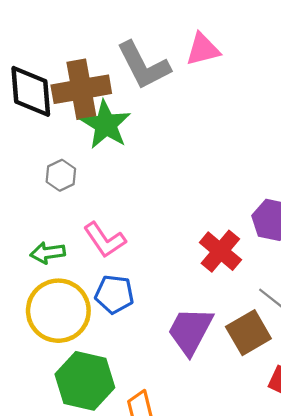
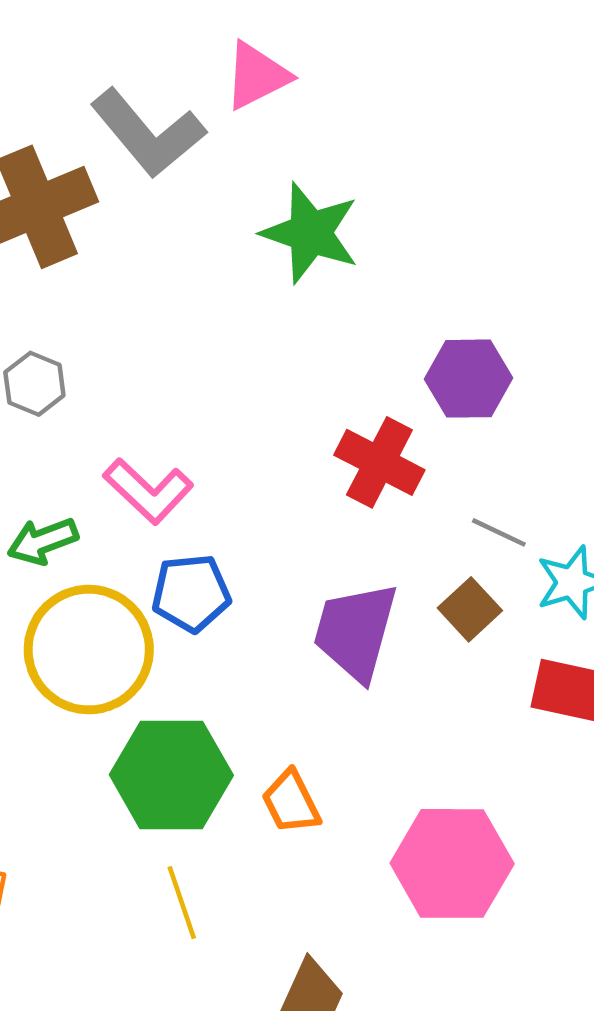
green star: (106, 125) -> (310, 233), moved
brown square: (248, 333) -> (470, 609), size x0.7

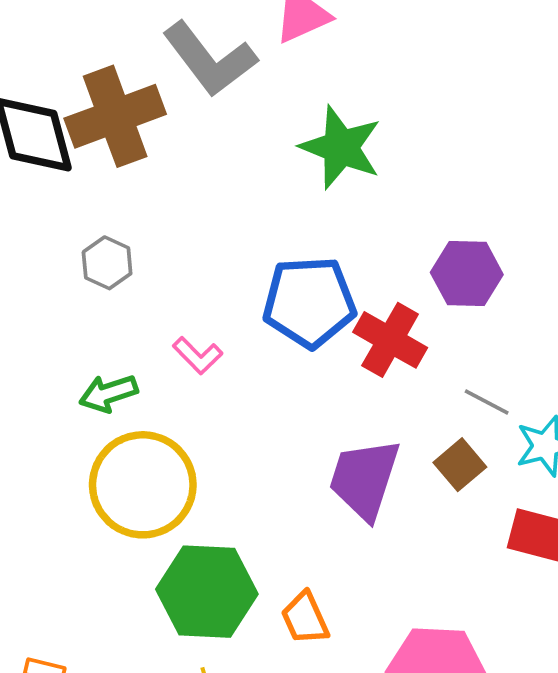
pink L-shape: (148, 491) -> (198, 356), size x0.7
blue pentagon: (191, 593) -> (309, 302), moved, size x1.4

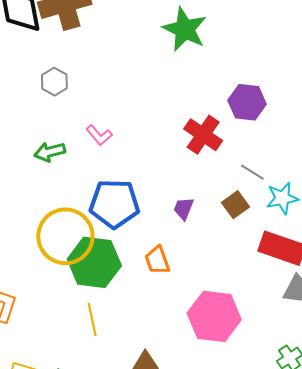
blue pentagon: (309, 302) -> (114, 204), moved
purple trapezoid: (364, 479) -> (184, 208), size x0.5
yellow circle: (143, 485) -> (65, 236), moved
orange trapezoid: (305, 618) -> (157, 260), moved

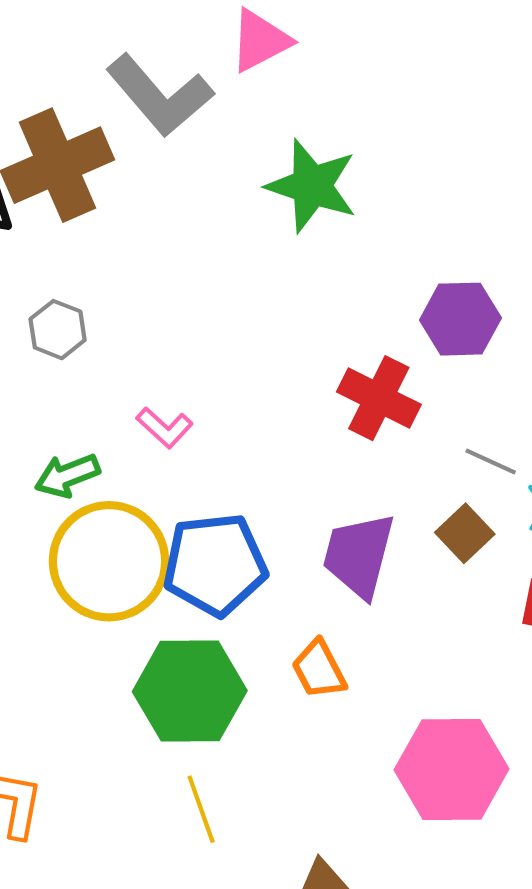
purple trapezoid: (184, 208) -> (359, 555), size x1.8
yellow circle: (65, 236) -> (109, 561), moved

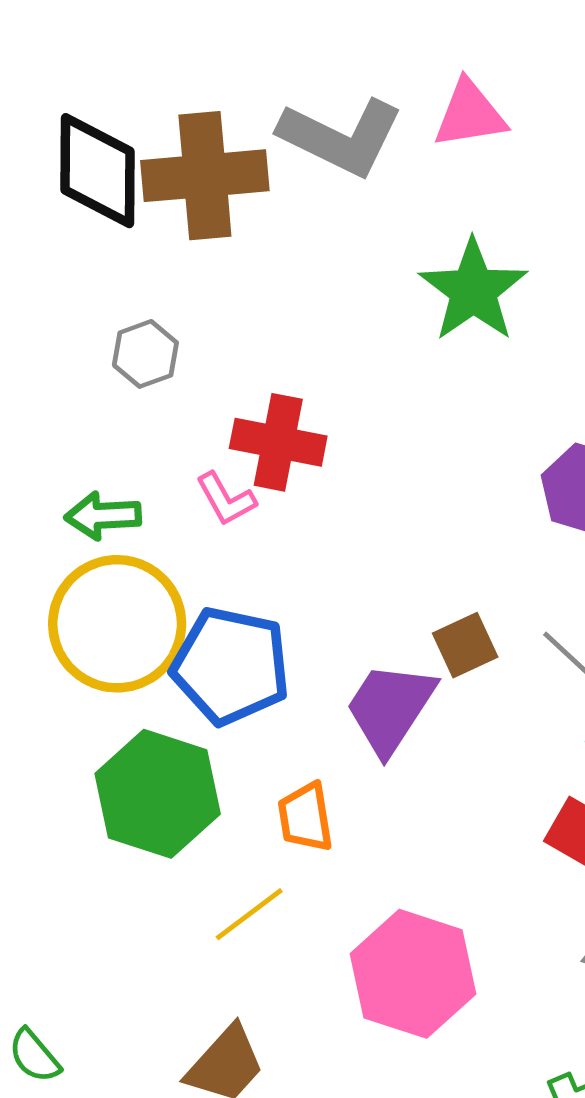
gray L-shape: (160, 95) -> (341, 137), turned -42
red cross: (379, 398) -> (278, 442), moved, turned -34
brown square: (465, 533) -> (465, 645), moved
yellow line: (201, 809) -> (249, 914), moved, turned 54

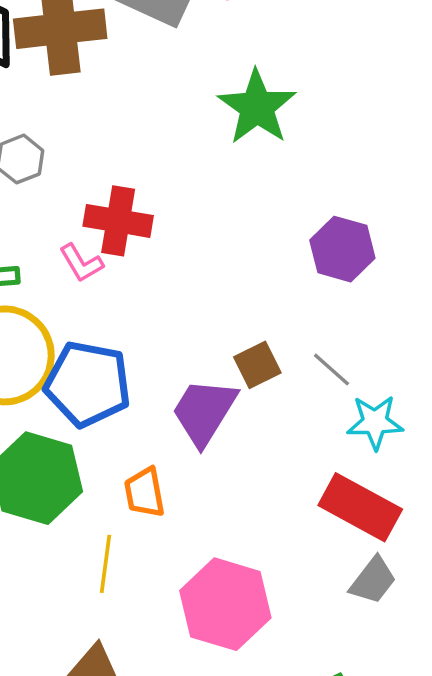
yellow line: (249, 914) -> (105, 564), turned -44

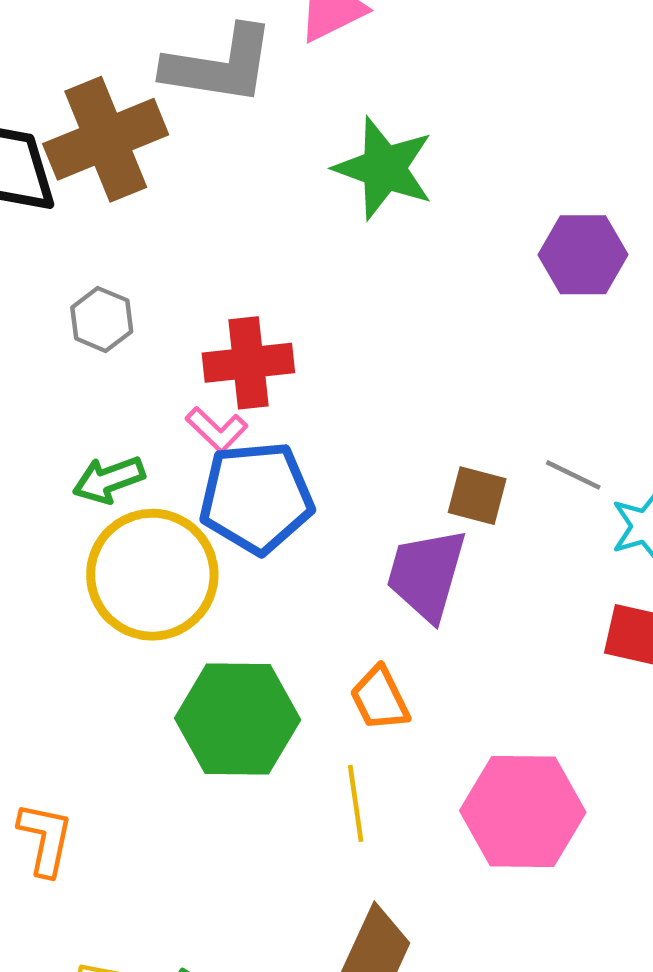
purple hexagon: (342, 249) -> (583, 255), moved
brown square: (257, 365) -> (477, 496), turned -33
blue pentagon: (88, 384) -> (256, 498), moved

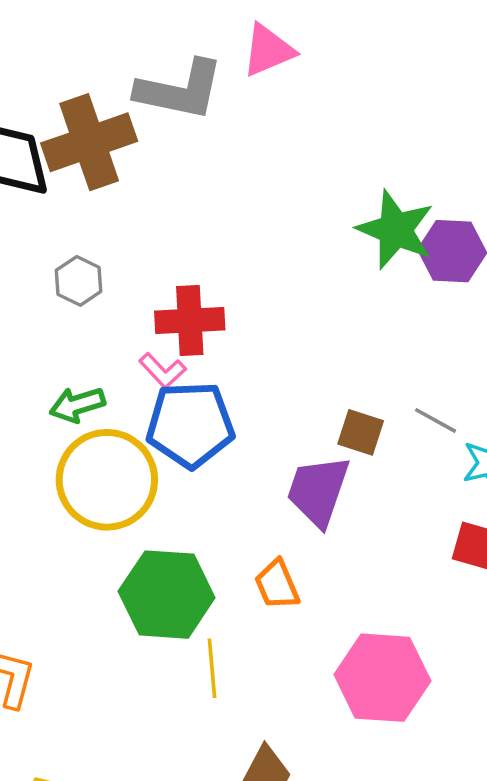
green star: (384, 168) -> (395, 230), moved
yellow line: (356, 803) -> (212, 668), moved

